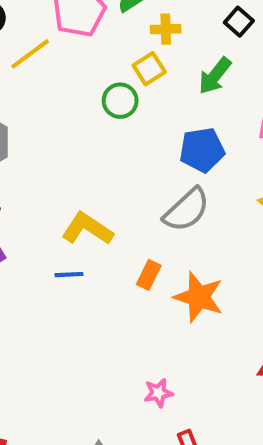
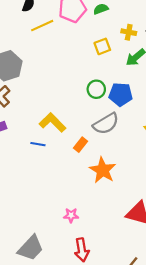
yellow cross: (166, 29) -> (129, 32), moved
green circle: (120, 101) -> (96, 89), moved
orange rectangle: (149, 275) -> (81, 145), moved

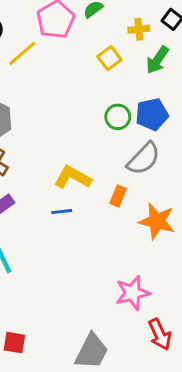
pink star: (71, 215) -> (132, 293), size x1.6

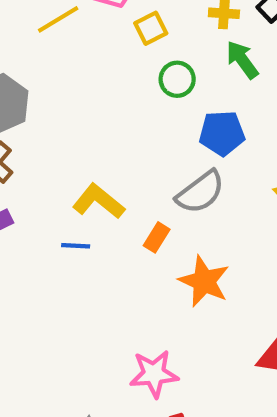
yellow square: (109, 58) -> (151, 28), moved
green arrow: (157, 60) -> (242, 60), turned 100
green circle: (118, 117) -> (177, 79), moved

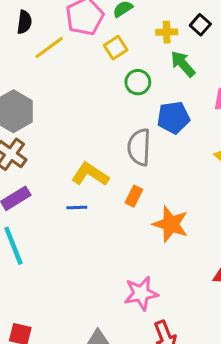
gray semicircle: (200, 192) -> (139, 147), moved, turned 135

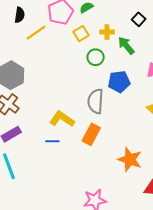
yellow cross: (167, 32) -> (107, 32), moved
orange rectangle: (134, 196) -> (91, 134), size x1.5
orange star: (171, 224) -> (130, 159), moved

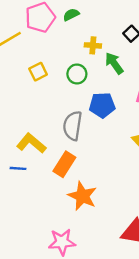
yellow square: (81, 34) -> (38, 72), moved
orange star: (130, 159) -> (82, 196), moved

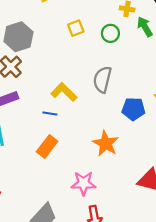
blue pentagon: (102, 105) -> (133, 109), moved
orange rectangle: (64, 164) -> (47, 147), moved

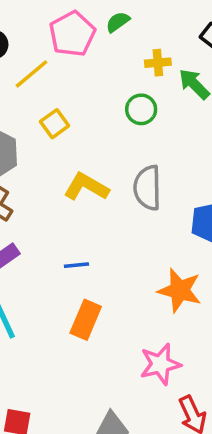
yellow square: (76, 28) -> (55, 124), moved
yellow L-shape: (64, 92) -> (86, 187), moved

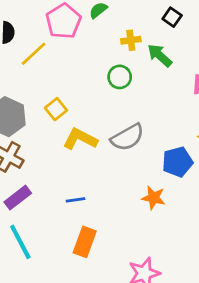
yellow square: (55, 124) -> (56, 109), moved
gray semicircle: (147, 188) -> (127, 137), turned -116
orange star: (180, 290) -> (154, 198), moved, size x0.7

